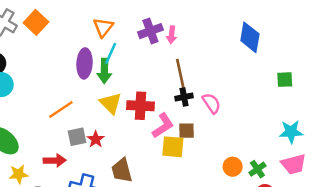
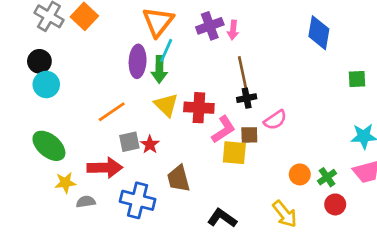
orange triangle: (103, 27) -> (158, 22), size x1.4
pink semicircle: (211, 103) -> (275, 120), moved, turned 90
red arrow: (55, 160) -> (105, 168), size x1.4

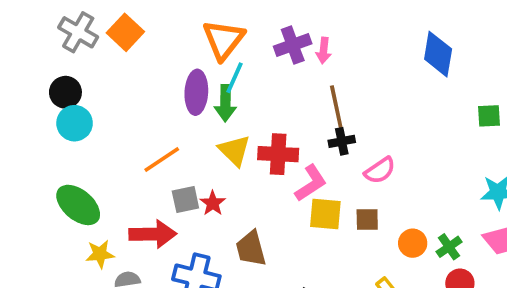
brown square: (249, 135) -> (367, 220), moved

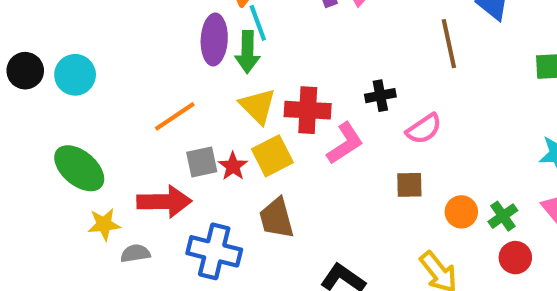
cyan line: (235, 78) -> (258, 23), turned -44
black circle: (65, 92) -> (25, 71), moved
brown line: (336, 107) -> (449, 44), moved
yellow square: (325, 214) -> (272, 156), moved, turned -32

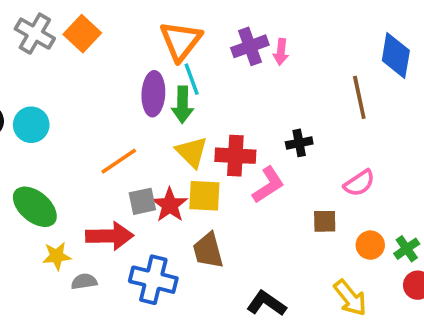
pink semicircle: (424, 129) -> (359, 183), moved
yellow square: (272, 156) -> (204, 196), turned 30
red star: (233, 166) -> (170, 205), size x1.4

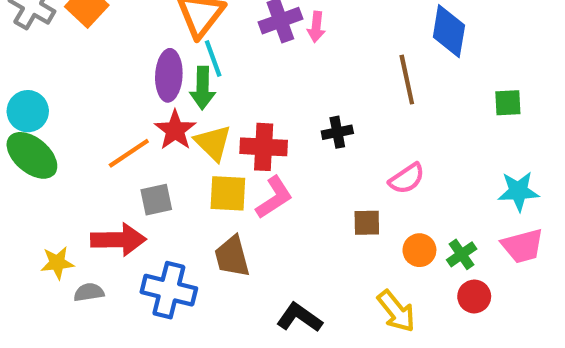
pink L-shape: (268, 185) -> (274, 198), moved
red star: (170, 205) -> (175, 130), moved
green ellipse: (35, 207) -> (32, 155), moved

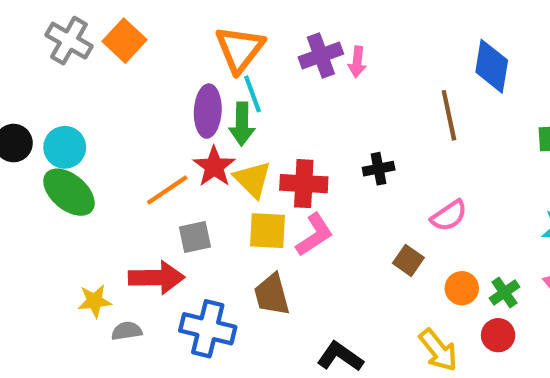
brown square: (367, 223) -> (408, 260), turned 36
red circle: (474, 296) -> (498, 335), moved

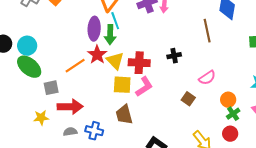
gray square: (195, 237) -> (51, 88), moved
orange circle: (462, 288) -> (228, 100), moved
blue cross: (208, 329) -> (94, 131), size x0.7
gray semicircle: (127, 331) -> (70, 132), moved

